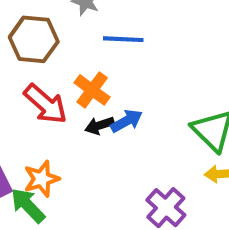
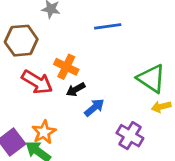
blue line: (123, 39) -> (108, 26), moved
blue arrow: (127, 121) -> (94, 108), moved

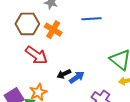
orange cross: (66, 67) -> (53, 30), moved
black arrow: (76, 89) -> (64, 74), moved

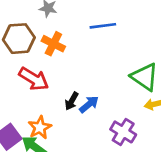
black arrow: (64, 74) -> (72, 101), turned -32

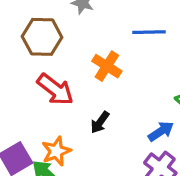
orange cross: (53, 44) -> (107, 66), moved
blue arrow: (89, 104) -> (161, 131), moved

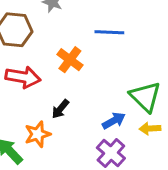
red arrow: (55, 89) -> (23, 77), turned -32
orange star: (56, 151) -> (38, 134), moved

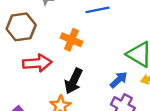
black arrow: (60, 109) -> (74, 81), size x1.5

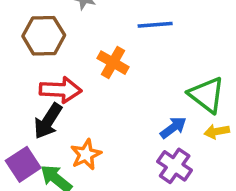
black arrow: (74, 81) -> (48, 121), moved

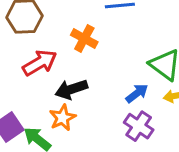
red arrow: (61, 90) -> (40, 63), turned -32
black arrow: (48, 121) -> (71, 89), moved, turned 40

